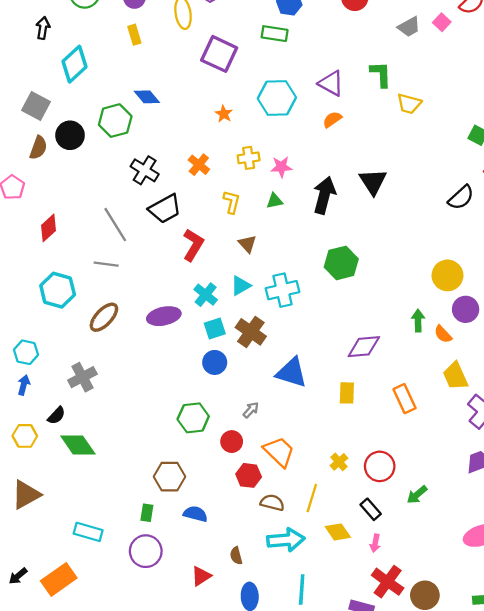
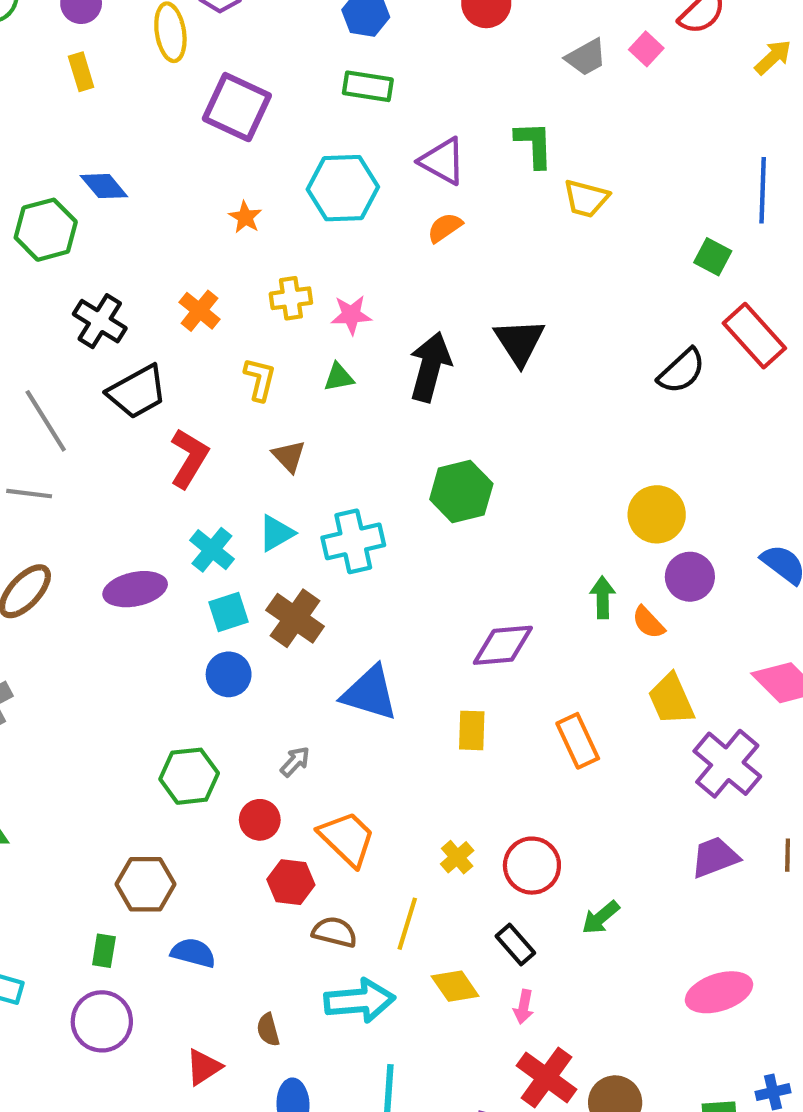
green rectangle: (275, 34) -> (368, 86), moved

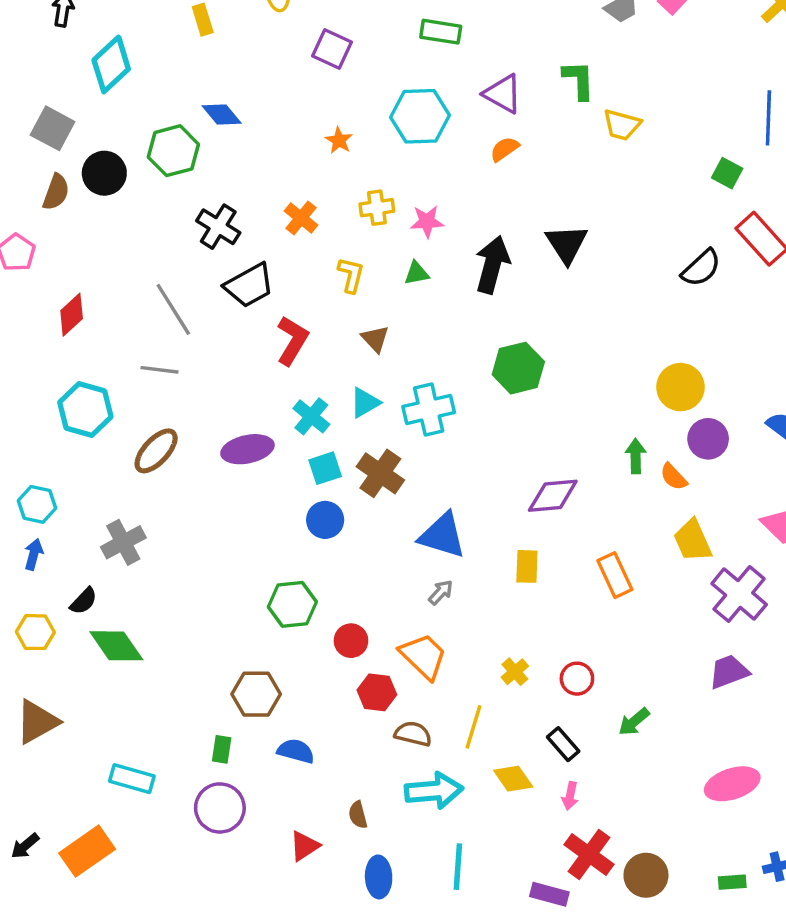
purple square: (237, 107) -> (332, 49), size x0.7
gray arrow: (295, 762) -> (441, 592), moved
red circle: (532, 866) -> (577, 679), size x0.7

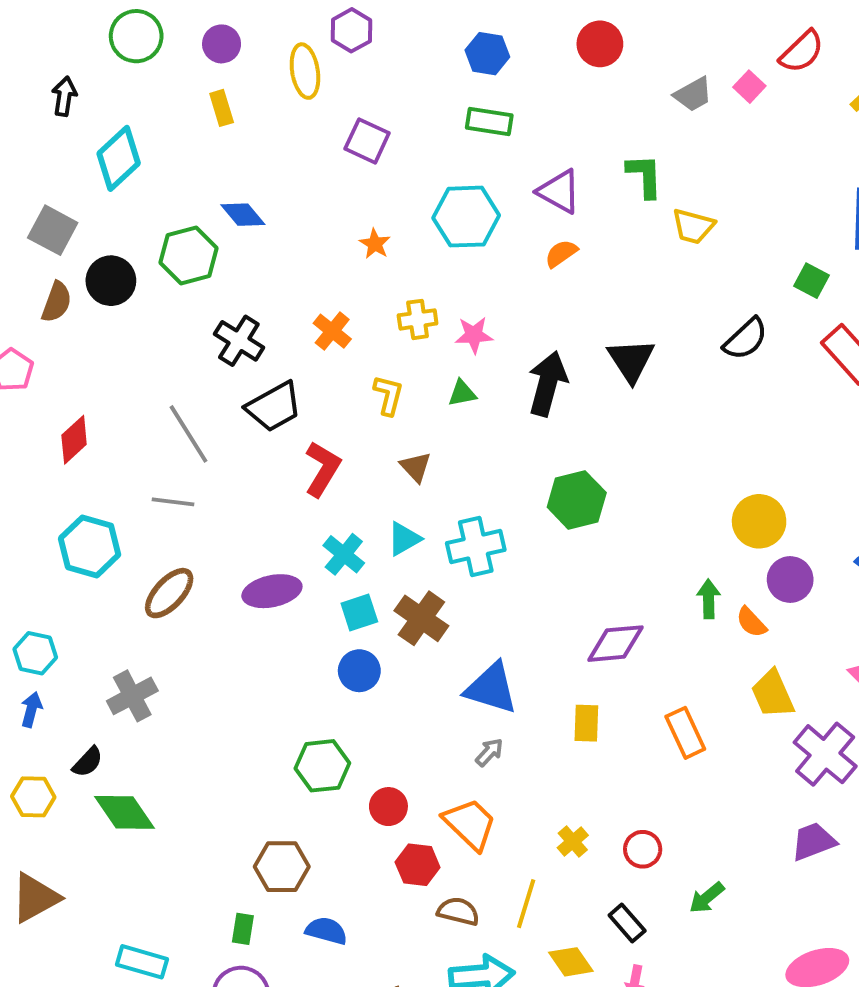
black semicircle: (701, 268) -> (745, 339), moved

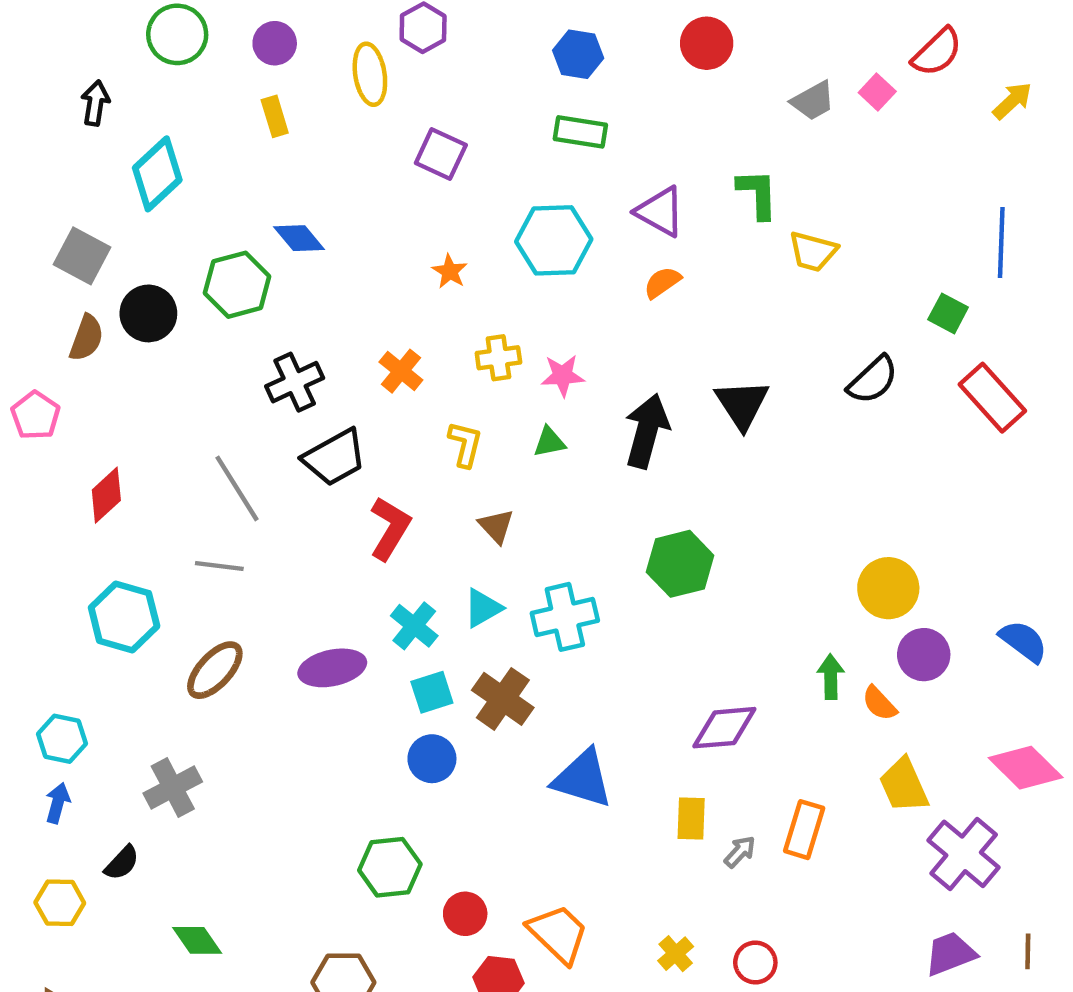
black cross: (239, 341) -> (295, 382), turned 33
orange rectangle: (685, 733) -> (804, 830), turned 42
gray arrow: (489, 752) -> (740, 852), moved
green diamond: (124, 812) -> (197, 940), moved, size x0.7

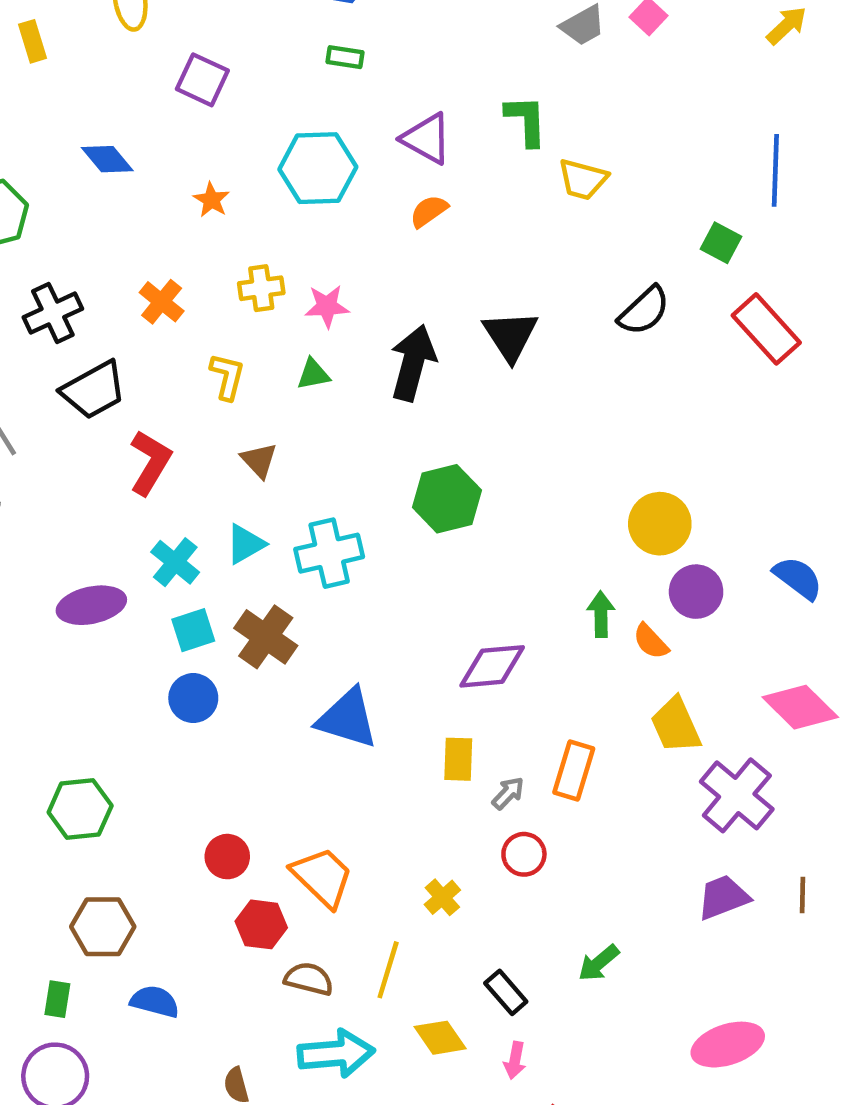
green rectangle: (580, 132) -> (345, 57), size x0.7
blue diamond: (299, 238) -> (107, 159), moved
green hexagon: (390, 867) -> (80, 809), moved
red circle: (755, 963) -> (524, 854), moved

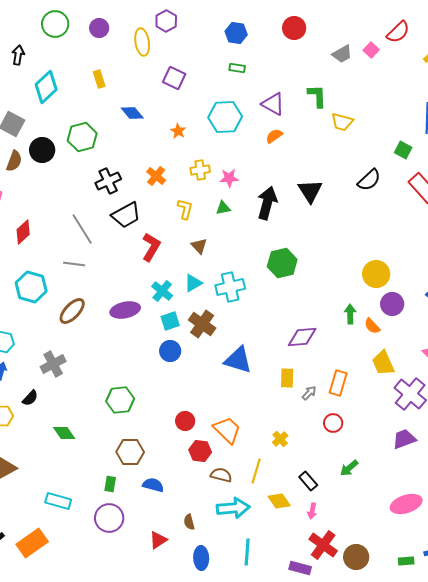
yellow rectangle: (33, 41) -> (99, 79), moved
red circle: (524, 854) -> (333, 423), moved

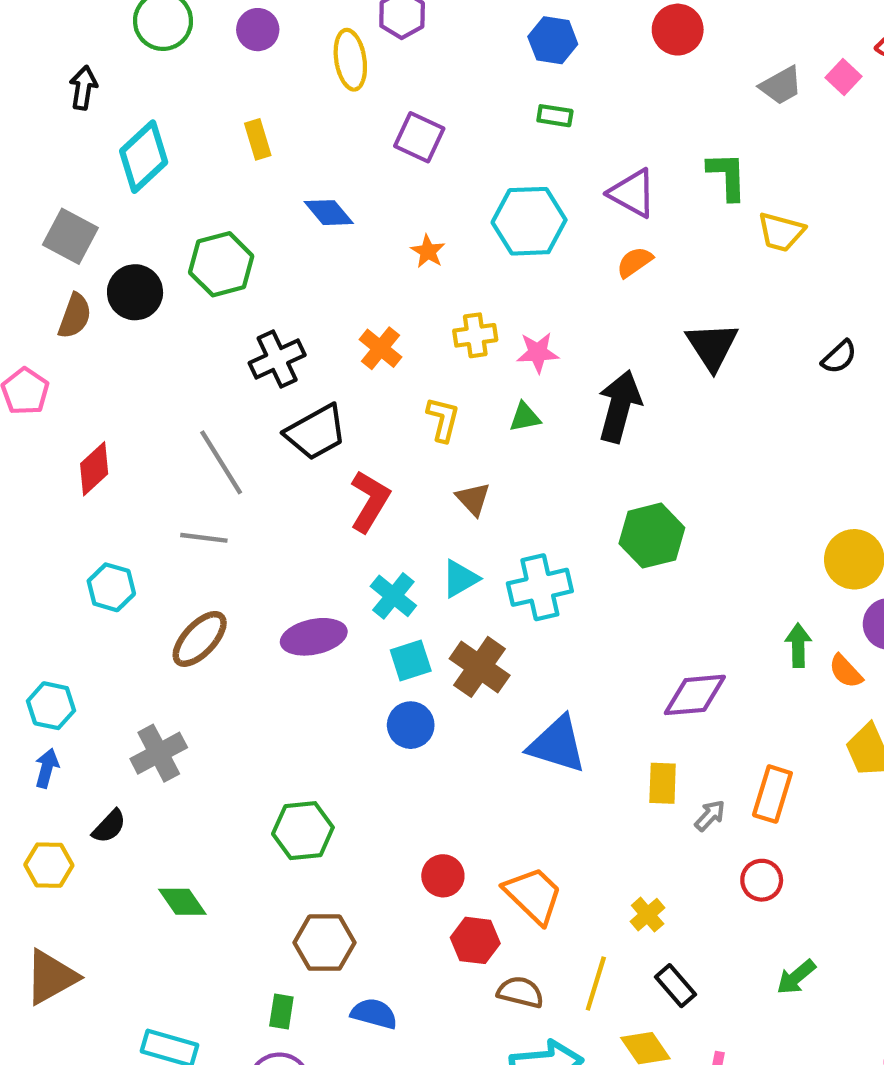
black semicircle: (369, 180) -> (839, 357), size x0.7
black triangle: (310, 191) -> (712, 346), moved
cyan hexagon: (31, 287) -> (111, 587), size x0.7
black rectangle: (308, 481) -> (676, 986), moved

